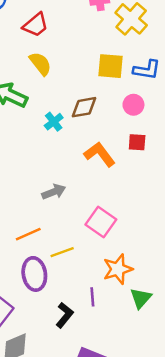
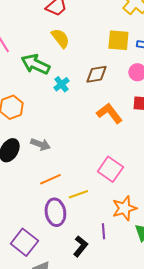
cyan cross: (54, 122) -> (61, 84), moved
gray arrow: (54, 192) -> (40, 144), moved, turned 42

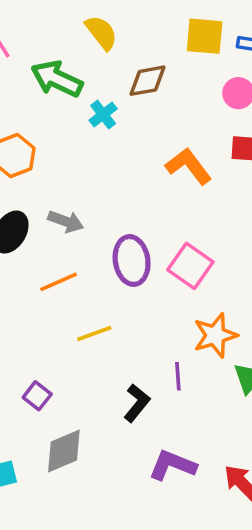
brown diamond: (96, 74) -> (148, 81), moved
orange line: (50, 179) -> (59, 282), moved
yellow line: (78, 194) -> (94, 333), moved
purple ellipse: (55, 212) -> (132, 260), moved
purple square: (24, 242) -> (37, 396), size x0.6

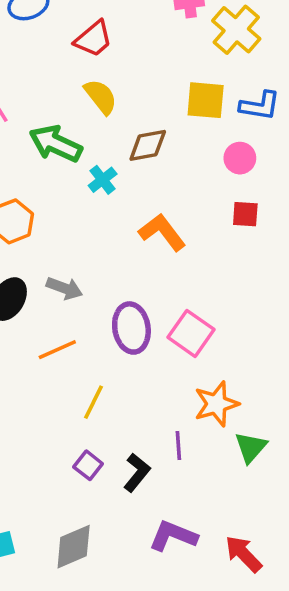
orange L-shape: (189, 166) -> (162, 232), moved
yellow line: (94, 333) -> (93, 402), turned -44
purple square: (37, 396) -> (88, 465), moved
gray diamond: (64, 451) -> (74, 547), moved

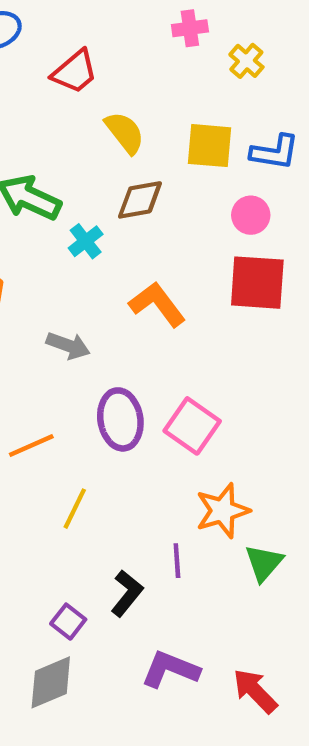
yellow cross: (236, 30) -> (246, 61), size x0.6
yellow semicircle: (101, 97) -> (125, 133), moved
red square: (245, 214) -> (257, 283), size x1.8
gray arrow: (65, 288) -> (68, 346), moved
purple square: (88, 465) -> (68, 622), moved

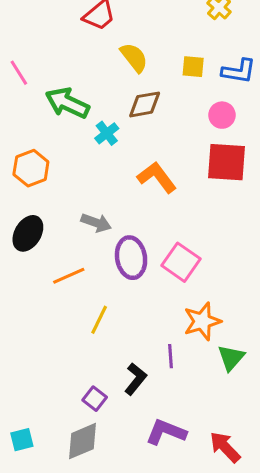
yellow square: (209, 146) -> (193, 67), size x0.7
gray arrow: (68, 346) -> (96, 223), moved

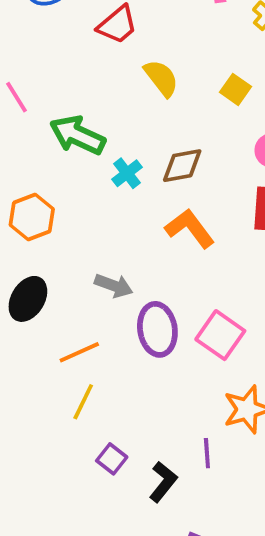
yellow square: (193, 67) -> (235, 89), turned 30
brown diamond: (145, 104) -> (182, 166), moved
yellow line: (99, 320) -> (83, 402), moved
purple square: (95, 399) -> (112, 459), moved

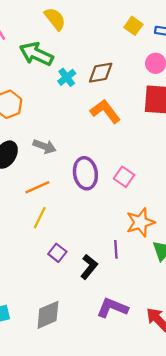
yellow semicircle: (161, 78) -> (55, 19), moved
gray arrow: (114, 286) -> (44, 146), moved
pink square: (220, 335) -> (124, 177), size x0.7

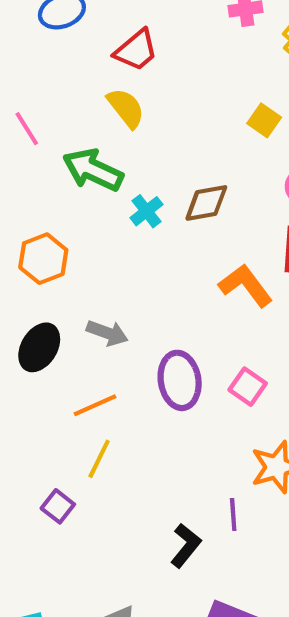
orange L-shape: (105, 111) -> (246, 285), moved
purple square: (57, 253) -> (58, 506), moved

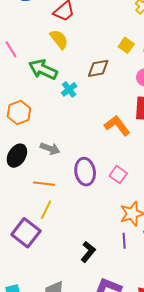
brown diamond: (206, 203) -> (98, 68), moved
orange line: (95, 405) -> (44, 184), turned 30
purple square: (58, 506) -> (26, 233), size x1.8
purple line: (233, 515) -> (124, 241), moved

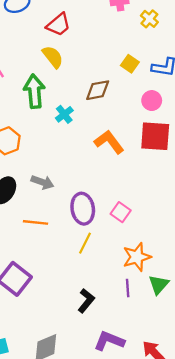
green arrow: (43, 69) -> (34, 91), turned 60
orange L-shape: (117, 126) -> (109, 142), moved
yellow line: (46, 210) -> (85, 243), moved

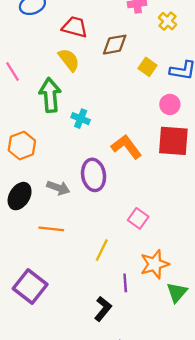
red trapezoid: (59, 25) -> (75, 27), turned -125
brown diamond: (98, 90) -> (115, 45), moved
cyan cross: (64, 114) -> (81, 119), turned -30
purple ellipse: (83, 209) -> (94, 175), moved
purple line: (128, 288) -> (125, 283), moved

